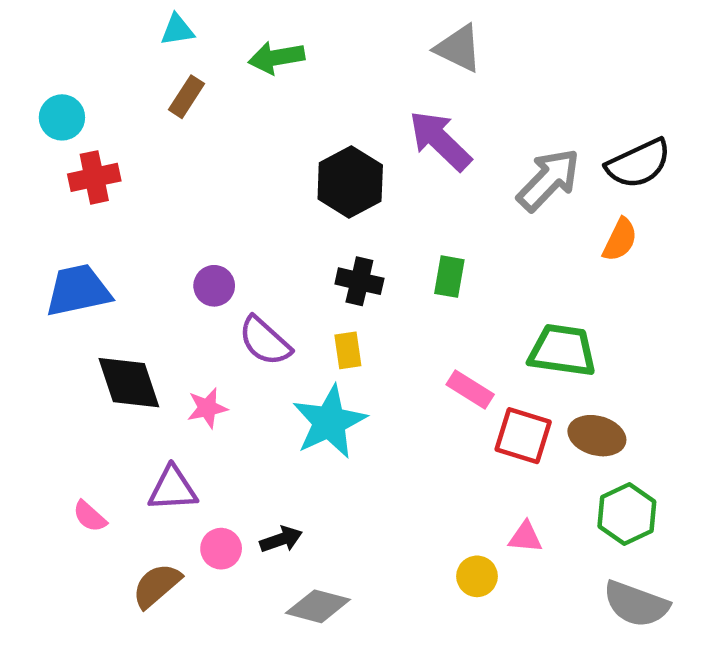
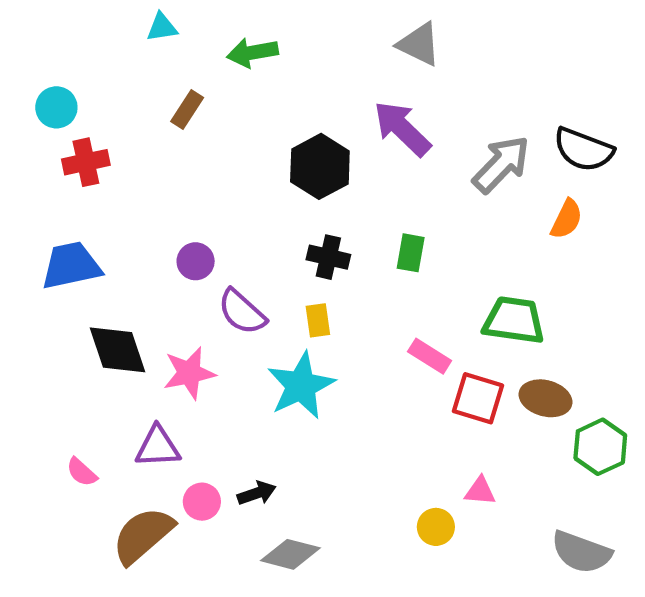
brown rectangle: (186, 97) -> (187, 109), moved
black semicircle: (638, 164) -> (583, 150), turned 46
pink star: (207, 408) -> (189, 373), size x1.4
green hexagon: (627, 514) -> (600, 447), moved
brown semicircle: (157, 586) -> (143, 535), size x1.4

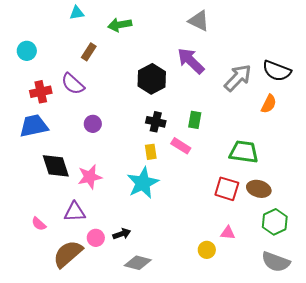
red cross: (86, 162) -> (41, 92), moved
purple semicircle: (242, 312) -> (73, 84), moved
pink rectangle: (430, 356) -> (181, 146), moved
green hexagon: (600, 447) -> (275, 222), moved

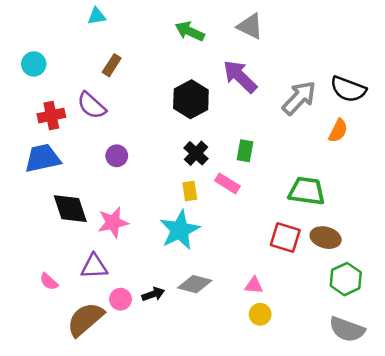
green arrow: (120, 25) -> (190, 31), moved, turned 35
black cross: (156, 122) -> (196, 153), turned 30
pink triangle: (228, 233) -> (254, 285), moved
gray diamond: (138, 263) -> (195, 284), moved

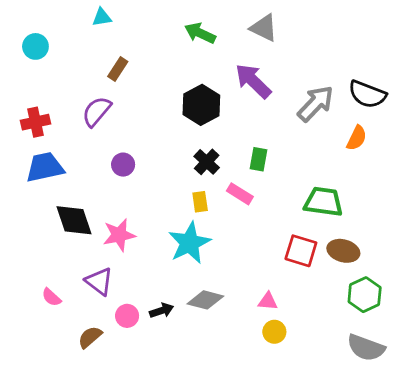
cyan circle: (34, 64) -> (35, 46), moved
purple semicircle: (92, 105) -> (97, 111), turned 88
red cross: (51, 116) -> (35, 122), moved
purple triangle: (94, 266) -> (99, 281), turned 40
brown semicircle: (85, 319) -> (90, 337), size x0.6

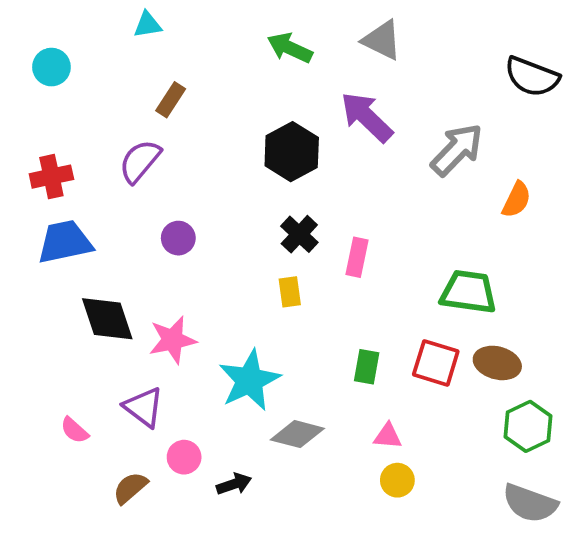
black semicircle: (367, 94) -> (532, 77), moved
green rectangle: (258, 159) -> (367, 367), moved
pink rectangle: (240, 194) -> (357, 257), moved, turned 70
cyan star: (189, 243) -> (249, 380), moved
black arrow: (162, 311) -> (234, 484), moved

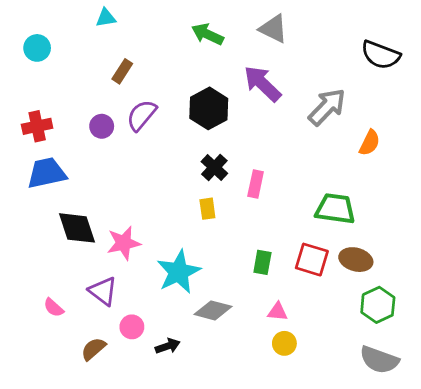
purple semicircle: (140, 161) -> (141, 115), moved
purple circle: (178, 238) -> (102, 126), moved

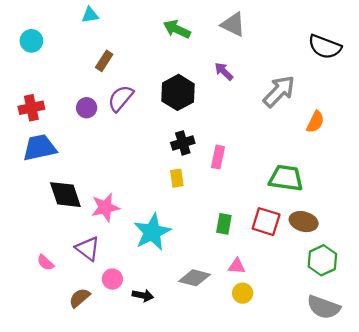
purple arrow: (262, 84) -> (224, 71), size x0.6
black cross: (214, 167) -> (183, 143), turned 30
gray diamond: (213, 310) -> (194, 278), moved
black arrow: (168, 346) -> (143, 295), turned 30

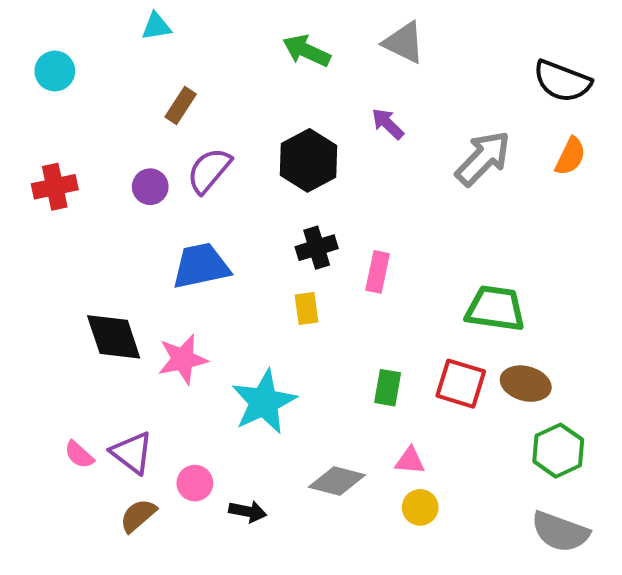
orange semicircle: (315, 122) -> (570, 156), moved
blue trapezoid: (40, 148) -> (201, 266), moved
purple triangle: (88, 249) -> (132, 453), moved

